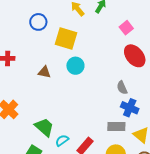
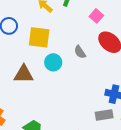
brown triangle: (44, 72) -> (24, 74), size x1.5
gray semicircle: (122, 88) -> (80, 52), moved

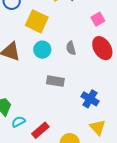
gray rectangle: (104, 115) -> (55, 81), moved

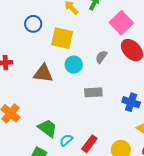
pink square: (98, 19) -> (121, 23), size x1.6
gray semicircle: (71, 48) -> (101, 57), turned 64

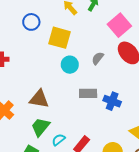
brown triangle: (43, 73) -> (39, 99), moved
blue cross: (131, 102) -> (112, 101), moved
green trapezoid: (47, 128) -> (40, 127), turned -90

